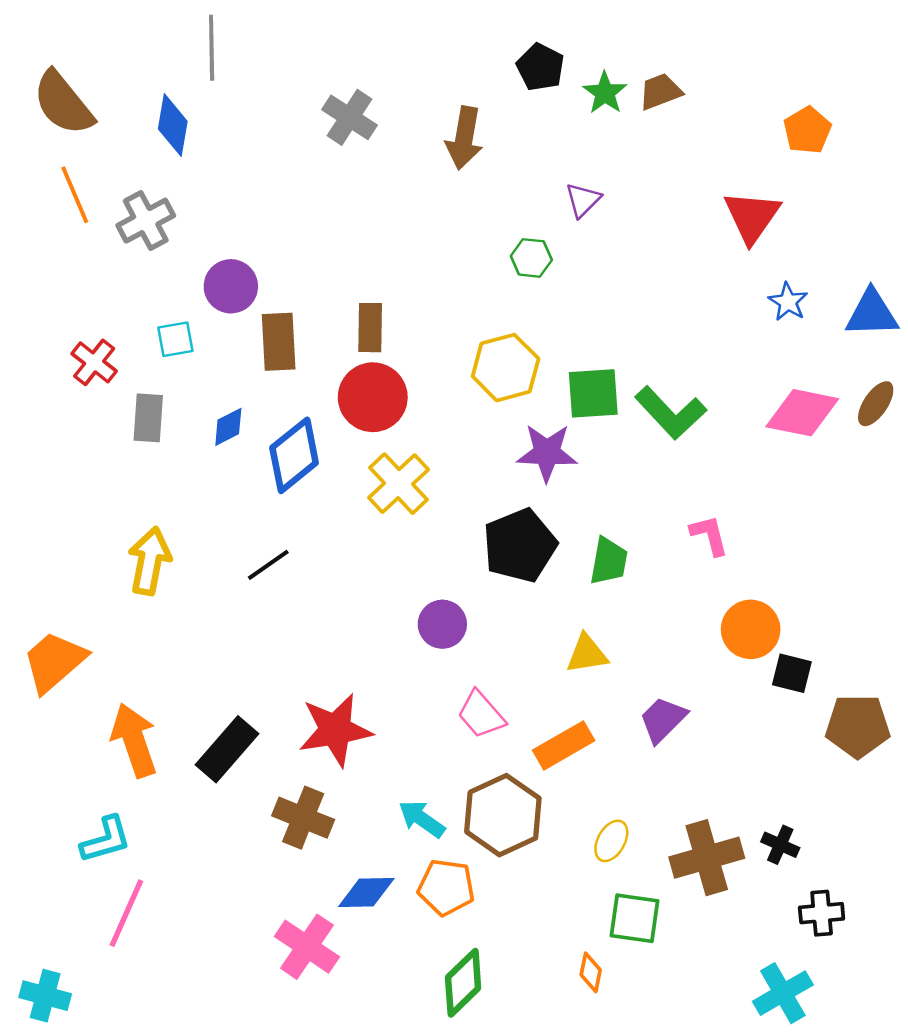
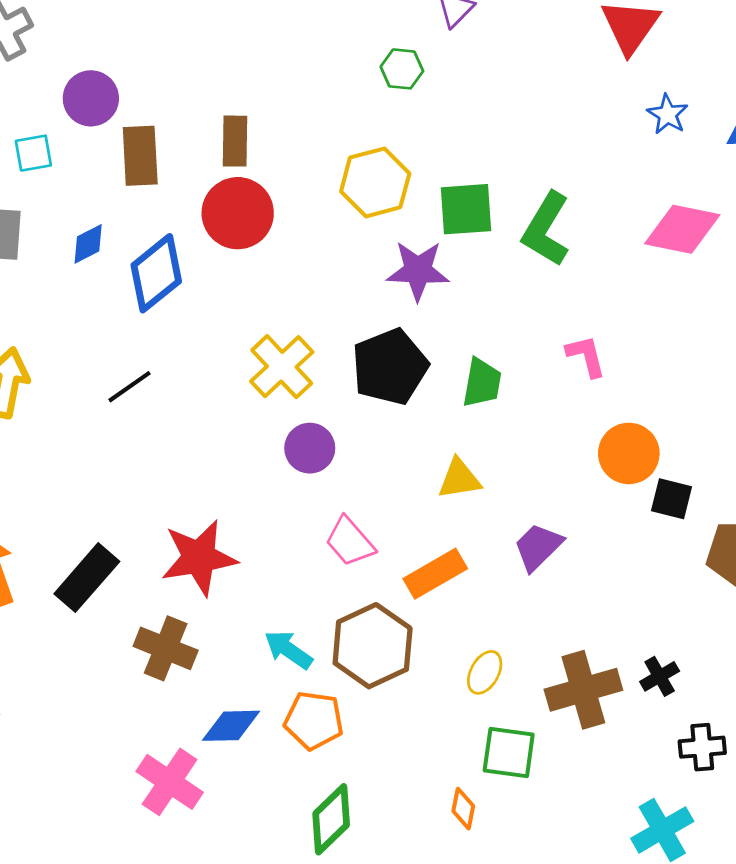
green L-shape: (671, 413) -> (546, 229), turned 74
yellow cross: (399, 484) -> (282, 367), moved
black cross: (780, 845) -> (660, 676), turned 36

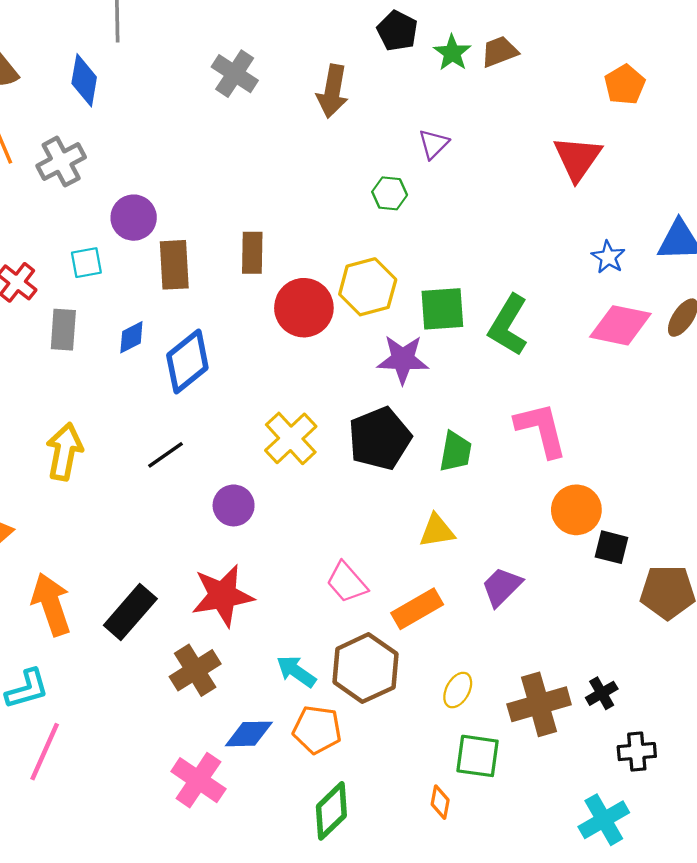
blue star: (668, 114) -> (608, 257), moved
red circle: (238, 213) -> (304, 308), moved
pink L-shape: (586, 356) -> (541, 430), size x1.6
purple circle: (310, 448) -> (234, 505), moved
brown cross: (166, 648) -> (195, 670), turned 36

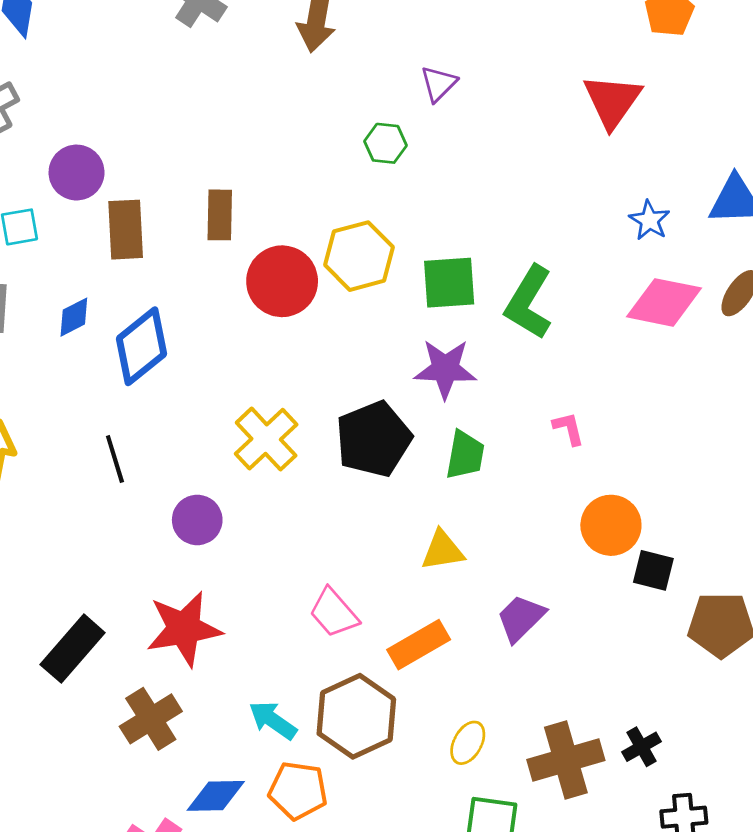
purple star: (403, 359) -> (445, 369), moved
pink L-shape: (541, 430) -> (569, 428), size x0.5
black line: (165, 455) -> (115, 459), turned -72

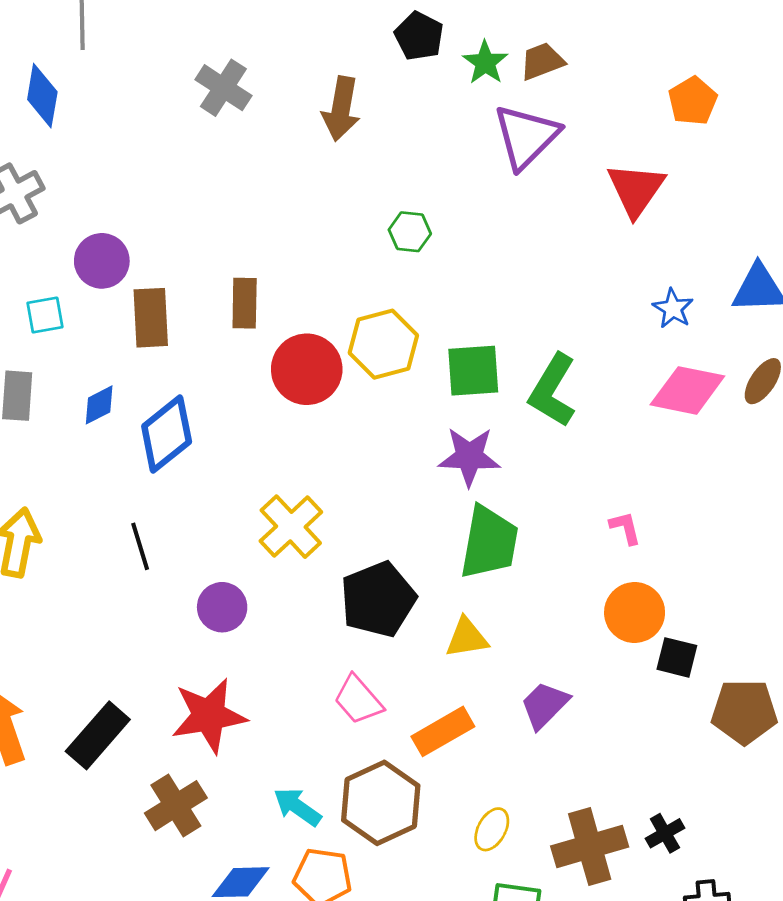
purple triangle: (439, 84) -> (526, 137), moved, size x1.8
pink L-shape: (569, 428) -> (625, 528), moved
black pentagon: (374, 439) -> (378, 599), moved
green trapezoid: (465, 455) -> (489, 542), size x1.5

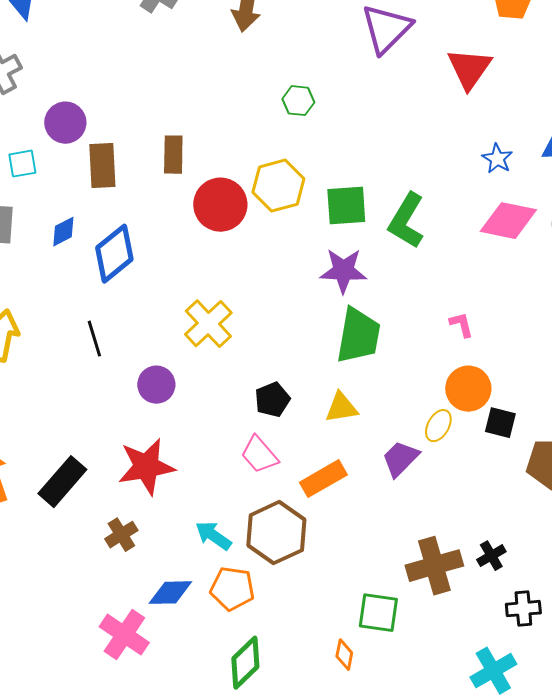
black pentagon: (378, 599) -> (272, 400), moved, size x0.6
brown cross: (176, 806) -> (121, 535), size x0.7
yellow ellipse: (492, 829) -> (438, 426), moved

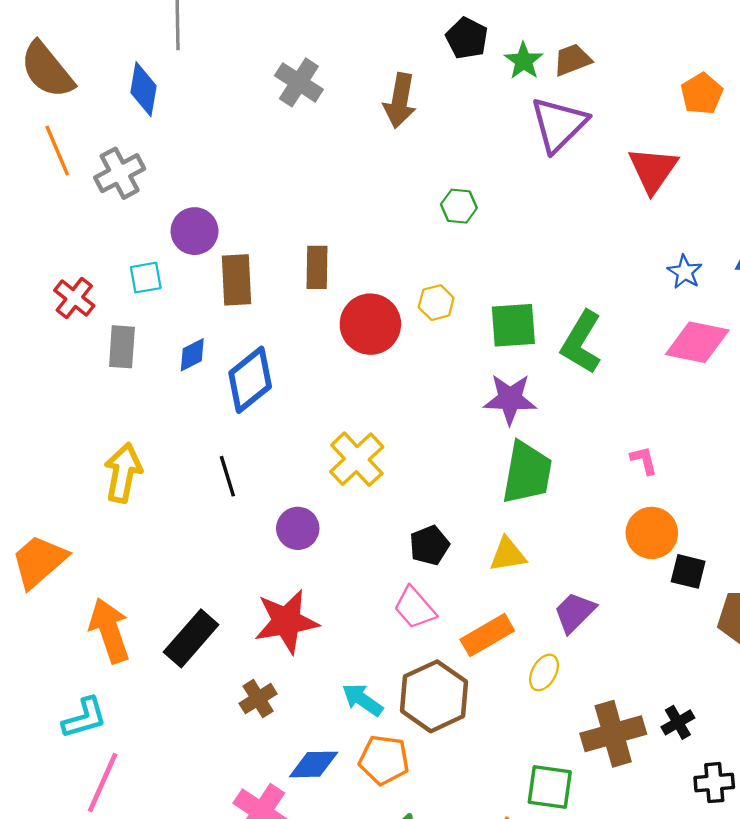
yellow hexagon: (278, 186) -> (436, 303), size x0.6
yellow ellipse: (438, 426) -> (544, 672), moved

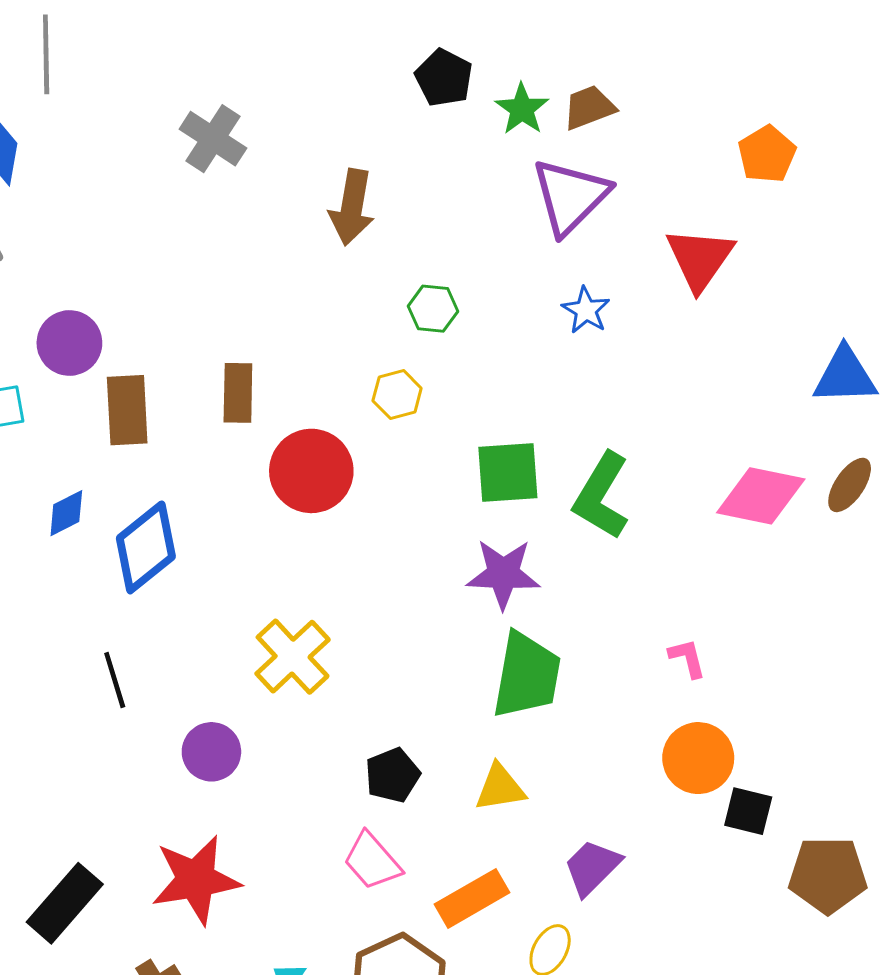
brown arrow: (400, 101) -> (352, 207), moved
blue star: (685, 272) -> (586, 310), moved
yellow hexagon: (436, 303) -> (397, 394), moved

